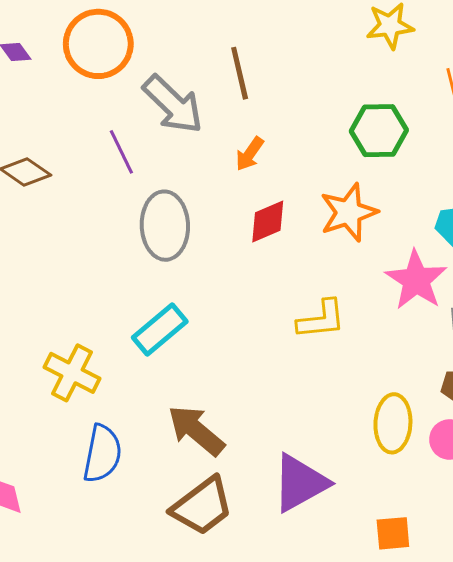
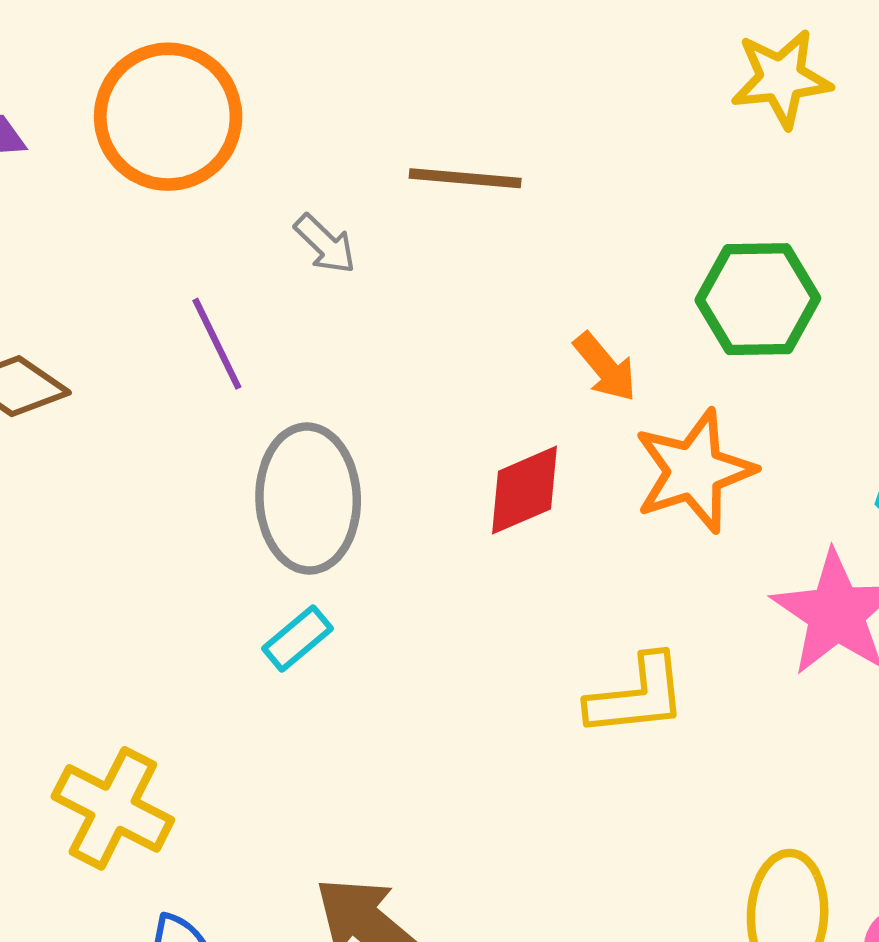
brown line: (240, 73) -> (465, 178), turned -72
gray arrow: (173, 104) -> (325, 244), size x0.5
orange arrow: (250, 154) -> (605, 367), moved, turned -75
cyan rectangle: (160, 330) -> (297, 639), moved, size x0.6

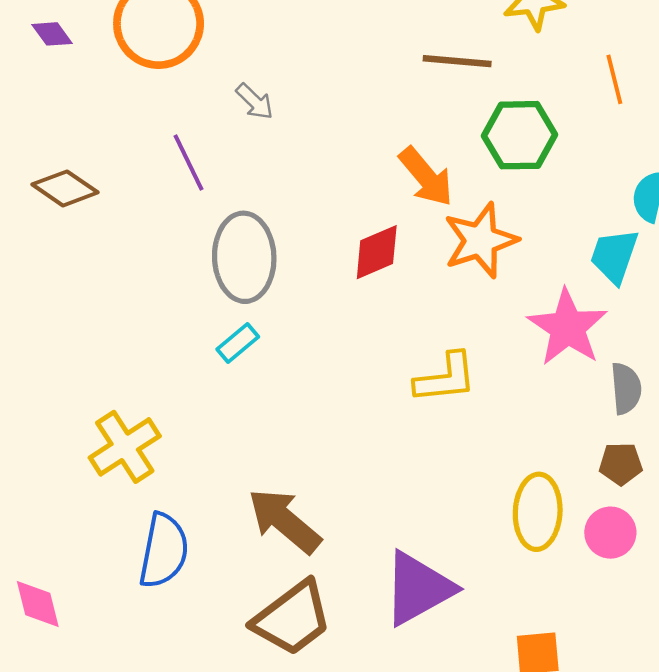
brown line: (465, 178) -> (457, 61), moved
orange arrow: (605, 367) -> (426, 177), size x1.4
yellow cross: (113, 808) -> (125, 447), turned 30

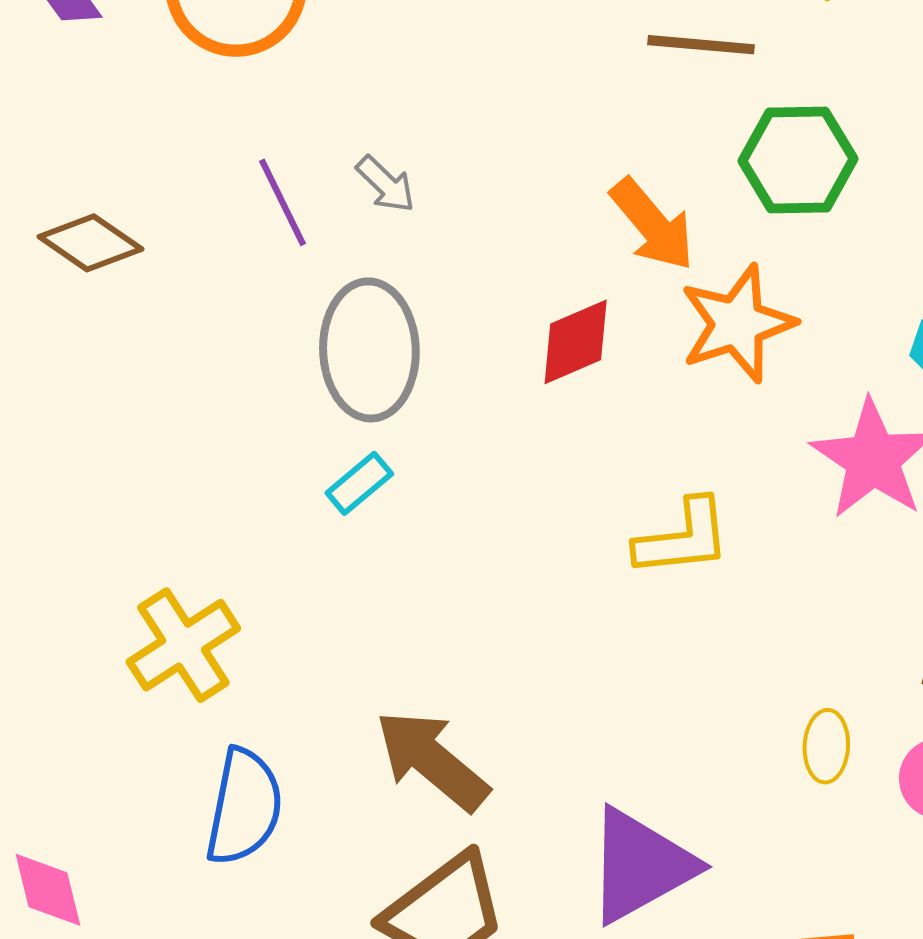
gray arrow: (255, 101) -> (386, 184), moved
yellow ellipse: (538, 512) -> (826, 746), size x0.6

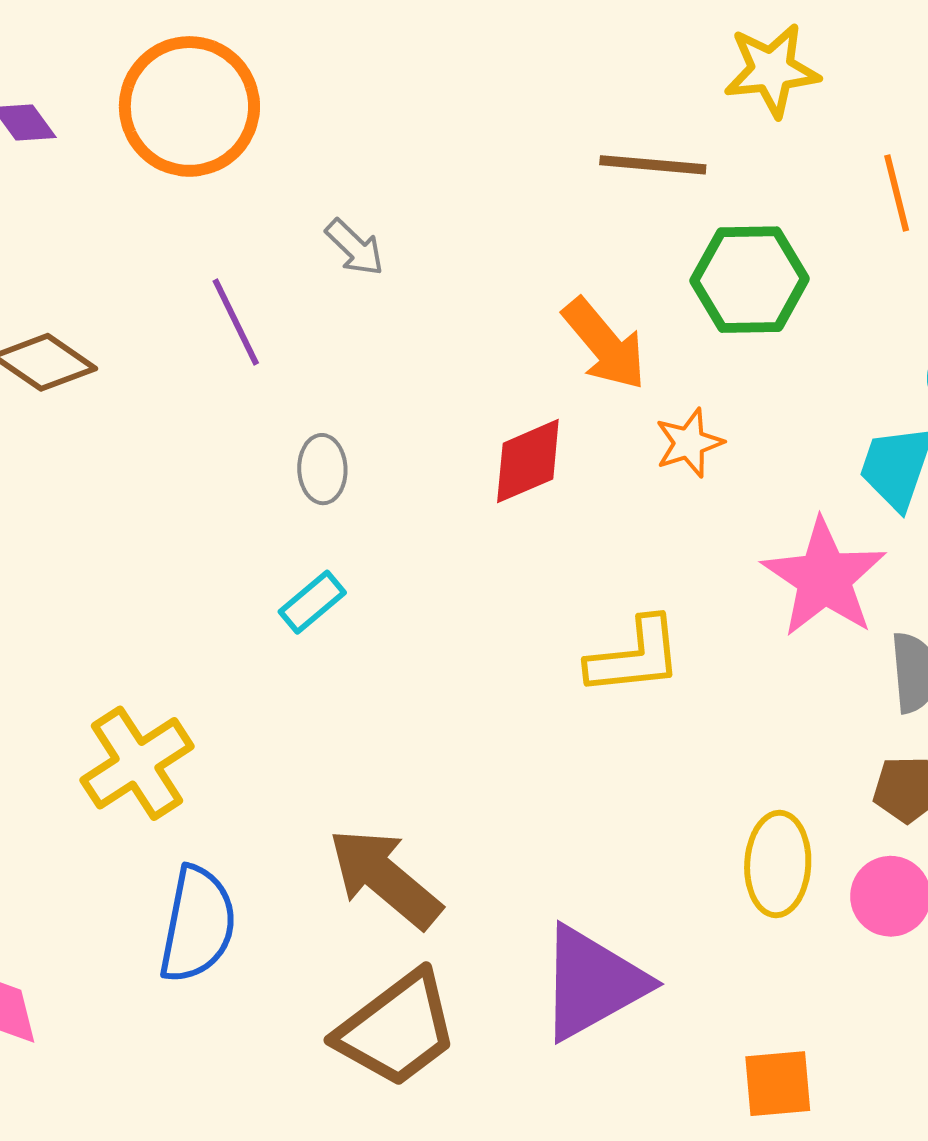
gray arrow: (386, 184) -> (355, 247), moved
orange star: (737, 324) -> (689, 443), size x0.6
gray ellipse: (369, 350) -> (322, 469), size x0.5
yellow ellipse: (826, 746) -> (778, 864), size x1.4

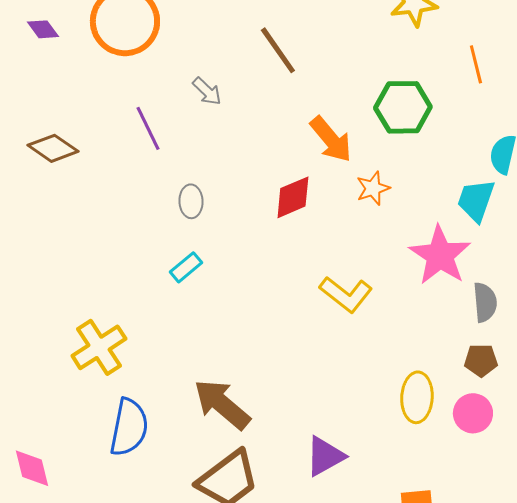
brown line: (653, 165) -> (278, 50), moved, turned 50
yellow L-shape: (635, 656) -> (346, 294), turned 44
purple triangle: (592, 983) -> (325, 456), size x0.7

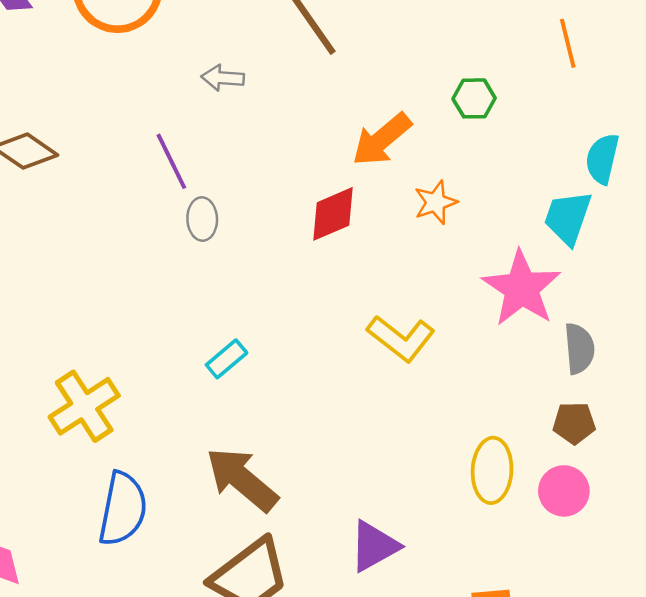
gray arrow: (207, 91) -> (223, 78), turned 140
green hexagon: (403, 107) -> (474, 98), size x0.6
purple line: (148, 128) -> (171, 161), moved
orange arrow: (331, 139) -> (382, 139), turned 90
cyan rectangle: (186, 267) -> (227, 359), moved

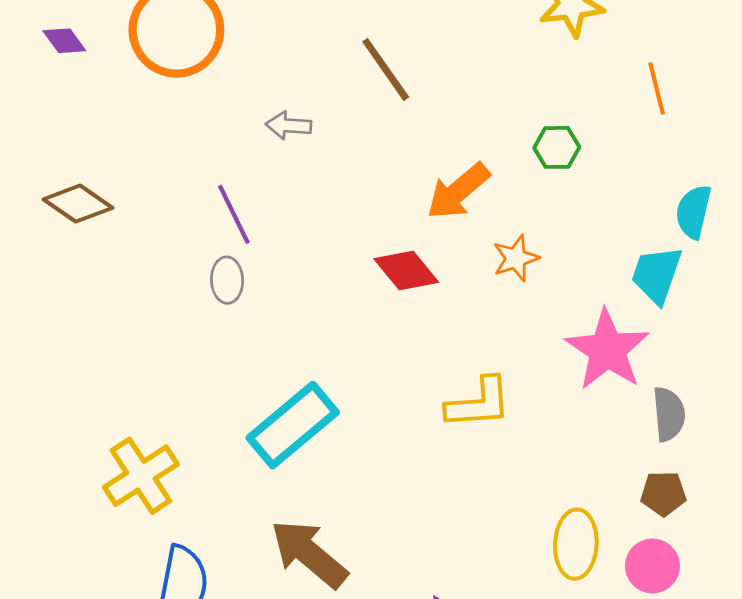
red diamond: (333, 214) -> (406, 271), turned 74
gray ellipse: (202, 219) -> (227, 280), moved
yellow L-shape: (401, 338) -> (479, 403), turned -42
cyan rectangle: (227, 359) -> (293, 425), size x2.0

